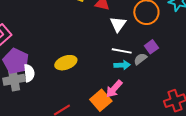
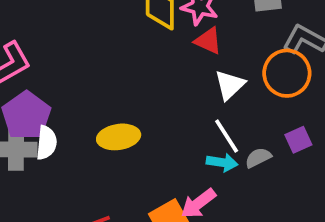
purple square: (151, 47) -> (298, 140), moved
white line: (122, 51) -> (227, 136), turned 36

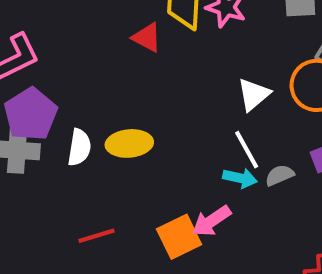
red triangle: (208, 41) -> (147, 37), moved
white semicircle: (46, 143) -> (79, 147), moved

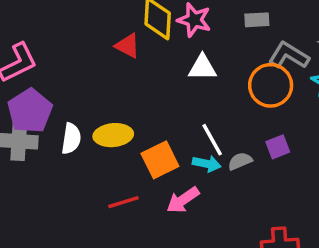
white triangle: (254, 94) -> (202, 68), moved, turned 40
red line: (96, 236) -> (123, 202), moved
orange square: (179, 237) -> (160, 160), moved

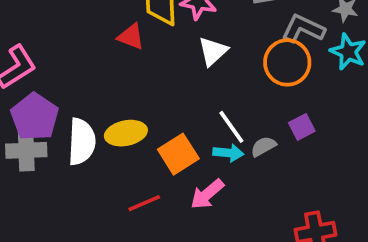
white triangle: (202, 68) -> (213, 51), turned -36
white semicircle: (71, 139) -> (82, 142), size x1.4

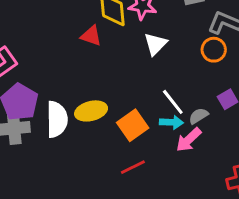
orange circle: (287, 62) -> (214, 50), size x0.7
pink arrow: (207, 194) -> (189, 140), moved
red line: (144, 203) -> (133, 167), moved

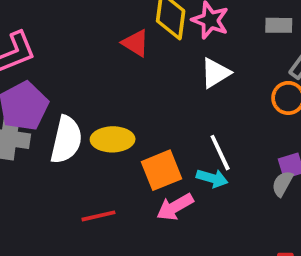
gray semicircle: (198, 116) -> (282, 184), moved, turned -42
pink arrow: (189, 140) -> (175, 207), moved
red line: (133, 167) -> (98, 216), moved

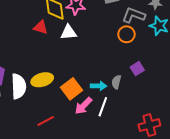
white triangle: (215, 73) -> (69, 32), moved, turned 42
white line: (220, 153) -> (103, 107), moved, turned 60
gray semicircle: (282, 184) -> (116, 82), moved

